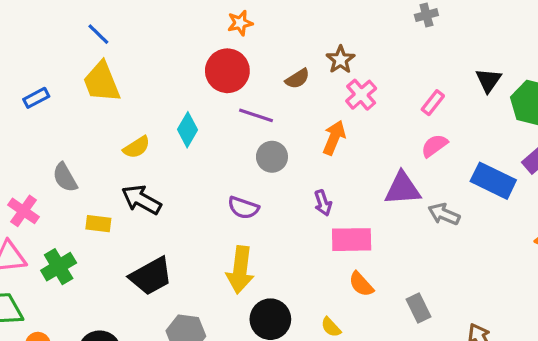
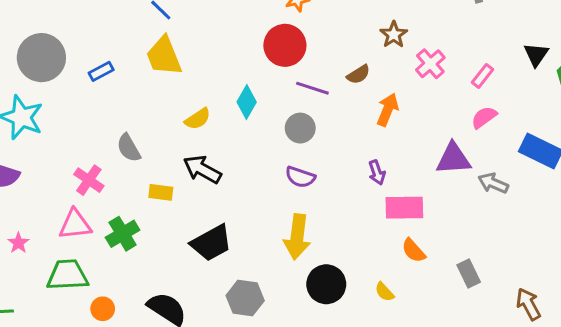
brown semicircle: (297, 79) -> (358, 74), moved
pink cross: (361, 95) -> (430, 64), moved
gray circle: (272, 157) -> (300, 128), moved

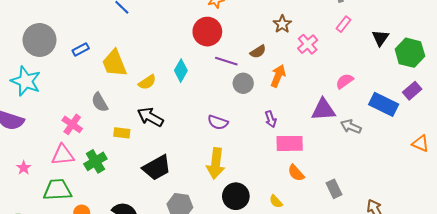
yellow trapezoid: (164, 56) -> (114, 63), moved
pink rectangle: (482, 76) -> (343, 24), moved
gray circle: (300, 128) -> (243, 83), moved

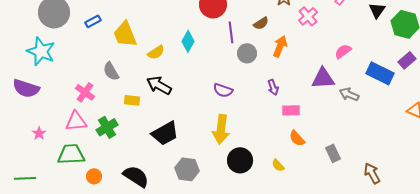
purple line: (226, 61) -> (231, 32), turned 65
pink rectangle: (290, 143) -> (291, 110), size x0.7

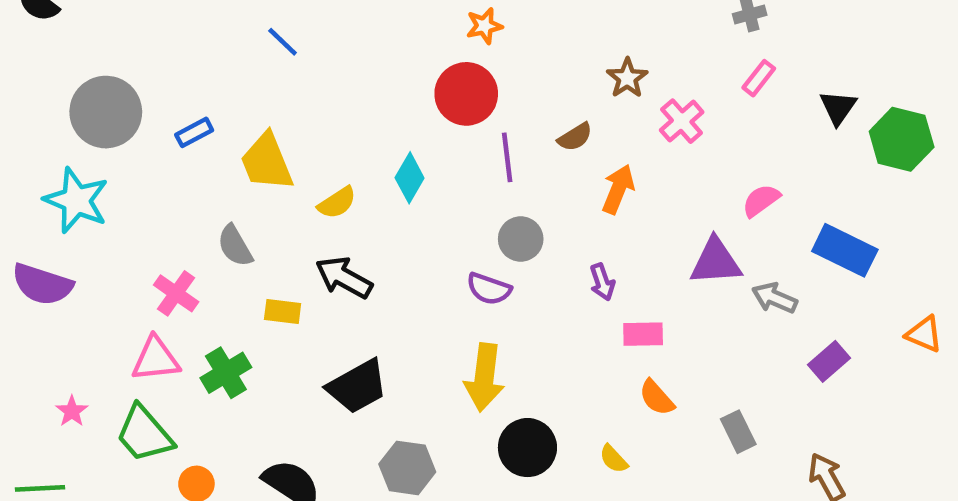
gray circle: (247, 53) -> (521, 239), moved
purple rectangle: (407, 60) -> (829, 361), moved
pink star: (39, 133) -> (72, 411), moved
green trapezoid: (71, 154) -> (144, 434), turned -128

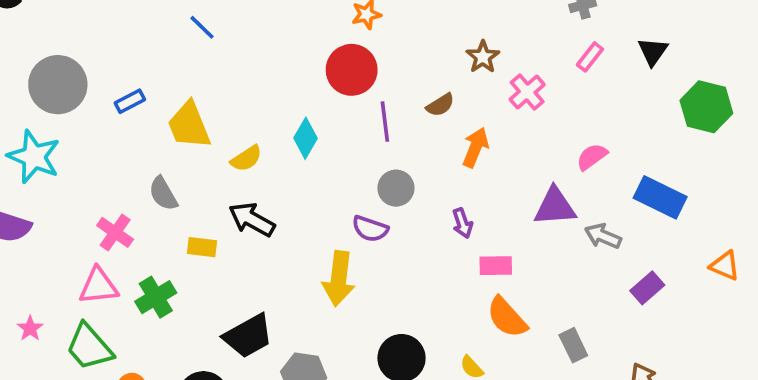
black triangle: (838, 107) -> (653, 51), moved
yellow arrow: (484, 377) -> (339, 279), moved
black trapezoid: (357, 386) -> (248, 336), moved
orange semicircle: (657, 398) -> (507, 317), size x1.4

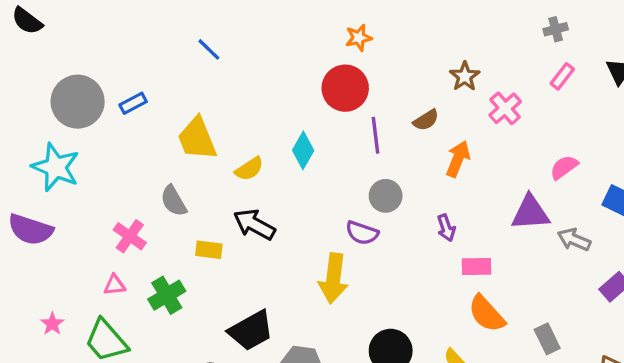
blue rectangle: (130, 101) -> (133, 103), moved
pink triangle: (98, 286) -> (115, 285), size x0.6

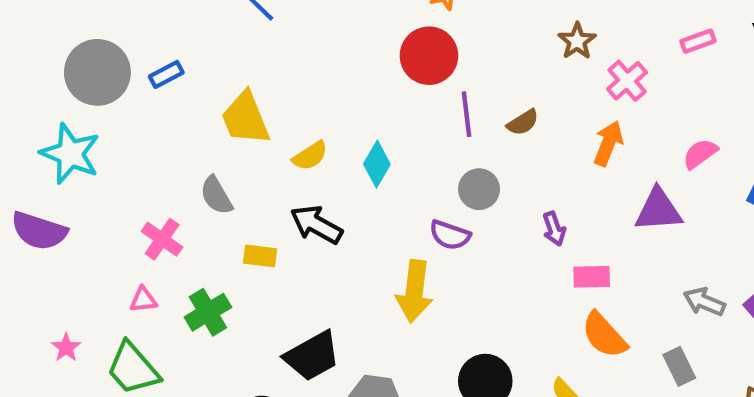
pink rectangle: (562, 76) -> (698, 41), turned 32
brown semicircle: (426, 120) -> (523, 122), moved
cyan diamond: (303, 150) -> (377, 164), moved
orange arrow: (458, 159) -> (608, 143), moved
gray arrow: (574, 240) -> (704, 302), moved

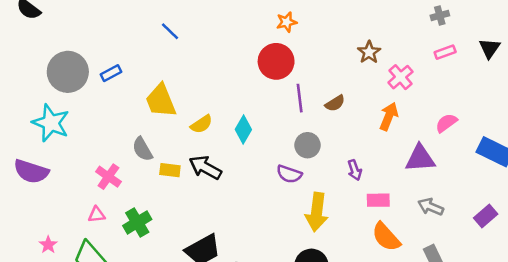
yellow rectangle: (260, 256) -> (170, 170), moved
yellow arrow: (414, 291) -> (317, 212), moved
gray arrow: (704, 302) -> (431, 207), moved

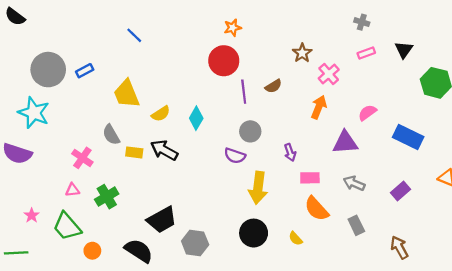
gray cross: (440, 16) -> (362, 22), turned 32
brown semicircle: (335, 103) -> (273, 86), moved

